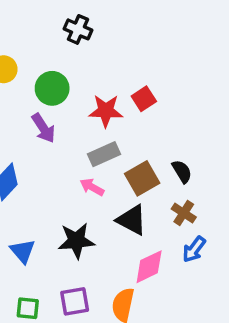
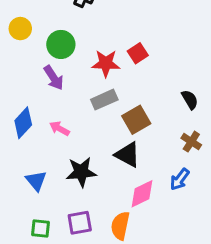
black semicircle: (182, 171) -> (190, 100), moved
pink arrow: (92, 187) -> (59, 129), moved
brown cross: (184, 213) -> (191, 142), moved

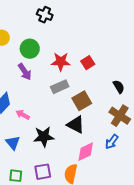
red square: (138, 53) -> (88, 63), moved
pink arrow: (59, 129) -> (23, 115), moved
brown cross: (191, 142) -> (120, 116), size x1.5

